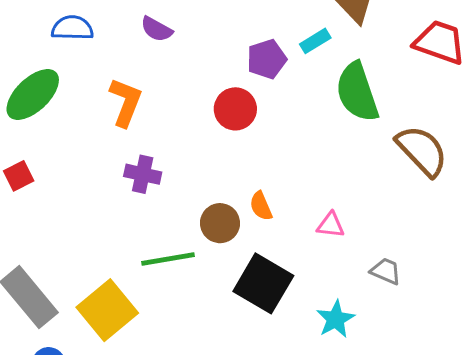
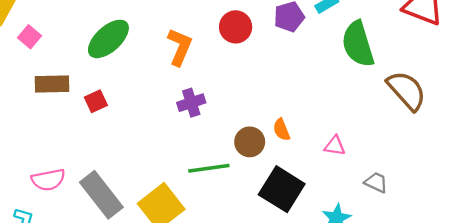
red circle: (235, 109) -> (236, 27), moved
purple cross: (143, 174) -> (191, 103), turned -32

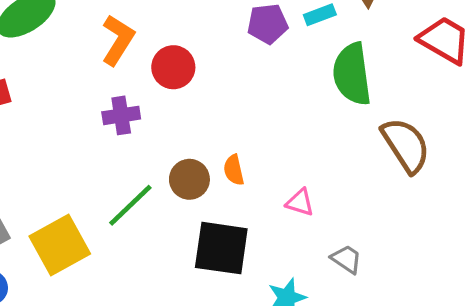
red circle: (236, 27) -> (173, 67), moved
green line: (209, 168) -> (130, 205), turned -45
black square: (282, 189) -> (221, 248), turned -33

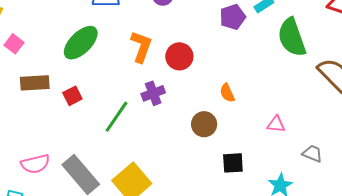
orange semicircle: (234, 170) -> (227, 93), moved
green line: (130, 205) -> (117, 117), moved
black square: (221, 248) -> (233, 163), size x0.6

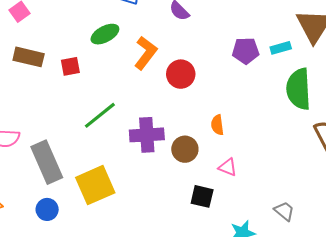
green ellipse: (81, 43) -> (105, 34), moved, size x0.7
purple cross: (153, 93) -> (147, 135), moved, size x1.4
red square: (72, 96) -> (70, 66), moved
pink triangle: (276, 124) -> (228, 167), moved

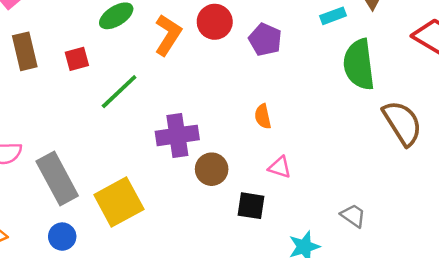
purple pentagon: (246, 51) -> (265, 40), moved, turned 30
brown rectangle: (29, 57) -> (25, 51), turned 68
red circle: (181, 74) -> (215, 22), moved
green line: (100, 115) -> (119, 92), moved
brown circle: (185, 149) -> (212, 169), moved

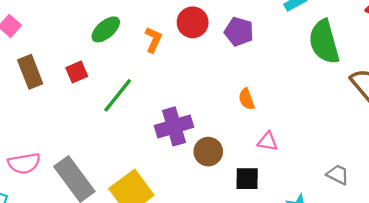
orange L-shape: (168, 35) -> (153, 40), size x0.7

